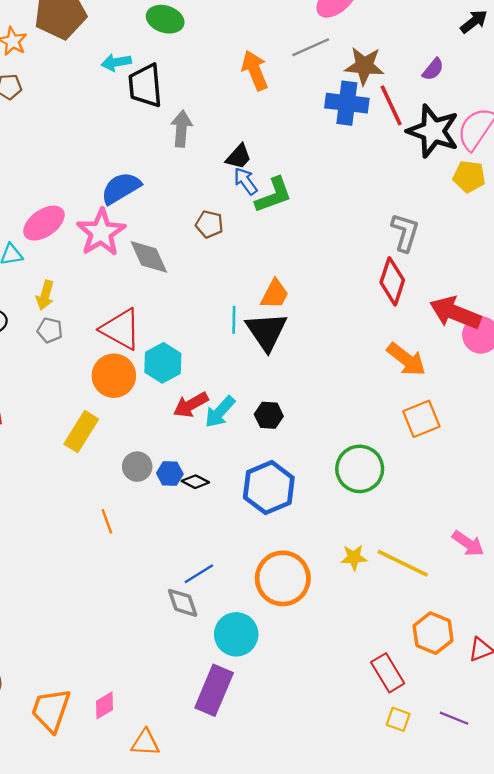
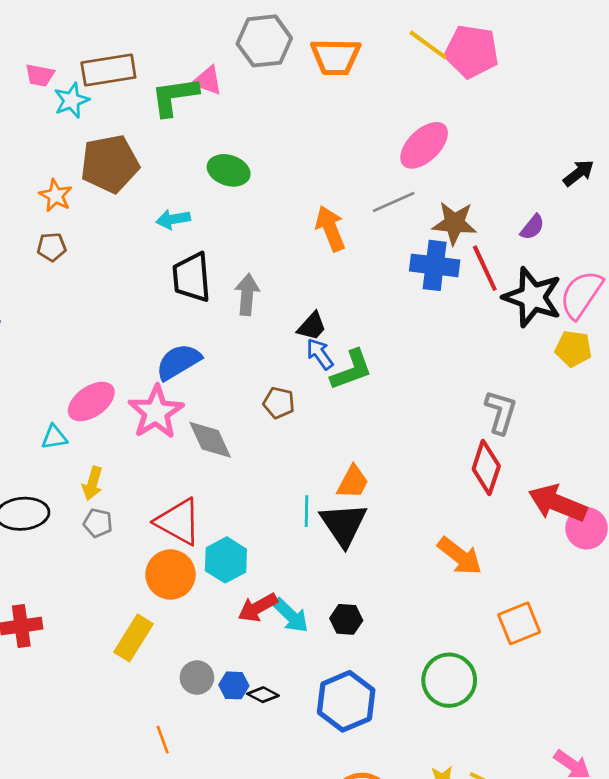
black trapezoid: (145, 86) -> (192, 277), moved
orange arrow: (406, 359) -> (460, 556), moved
cyan arrow: (220, 412) -> (291, 615), turned -88

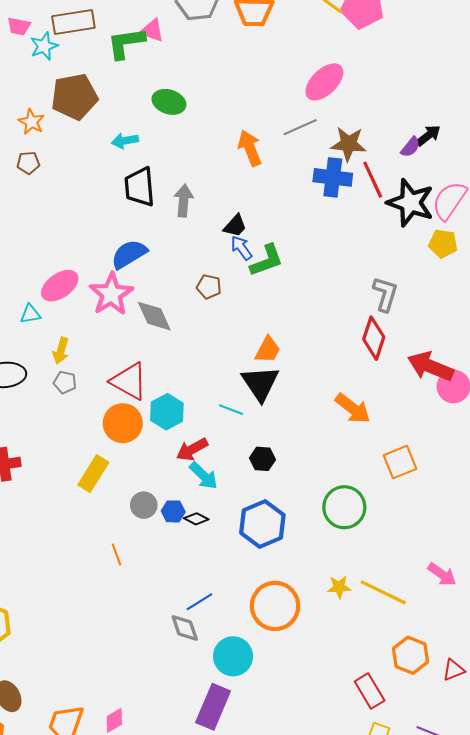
black arrow: (579, 173) -> (428, 135), moved
cyan line: (307, 511) -> (231, 410), moved, turned -70
cyan arrow: (291, 615) -> (204, 476), moved

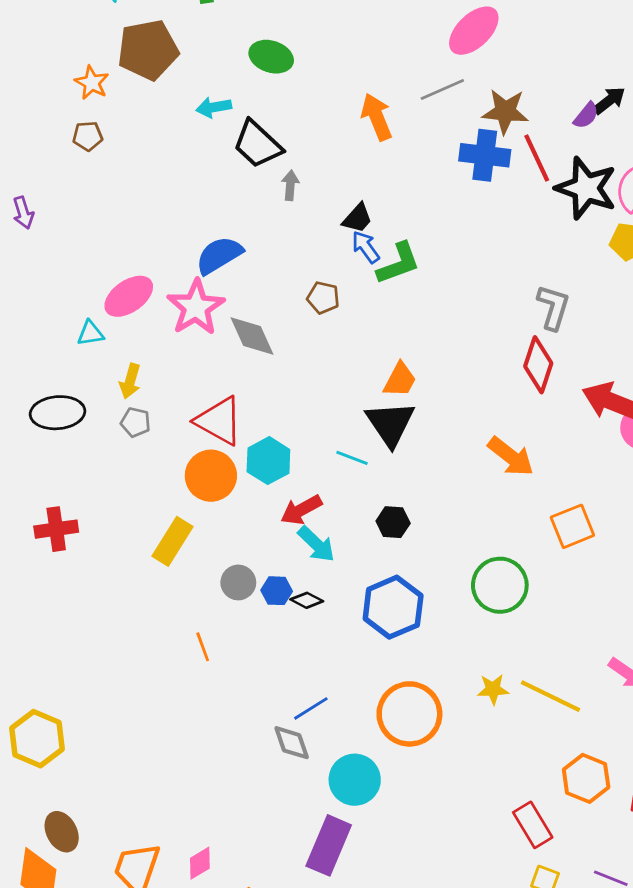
black trapezoid: (140, 187) -> (257, 144), moved, turned -42
gray arrow: (184, 201) -> (290, 185), size x0.7

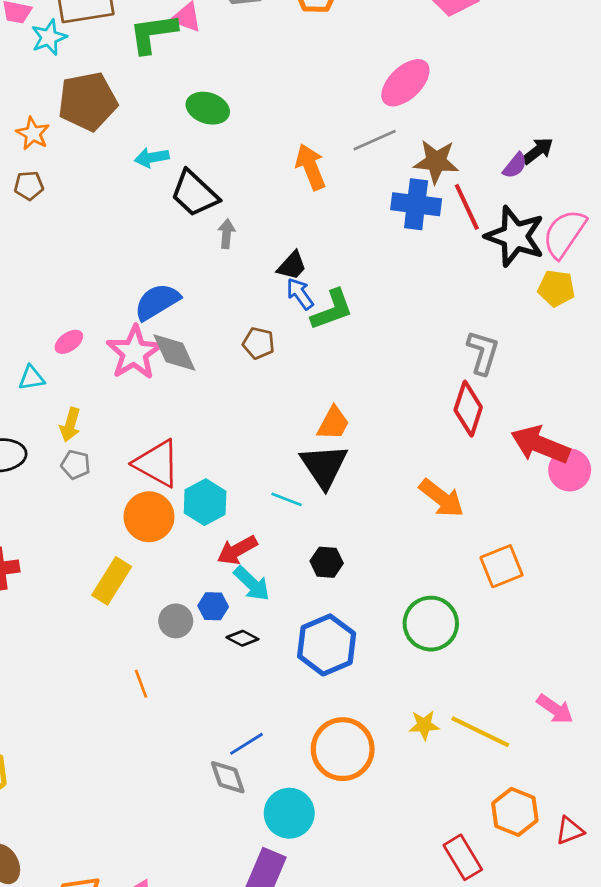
pink ellipse: (129, 296) -> (69, 342), size x0.6
gray diamond: (252, 336) -> (174, 353), moved
blue hexagon: (277, 591) -> (213, 606), moved

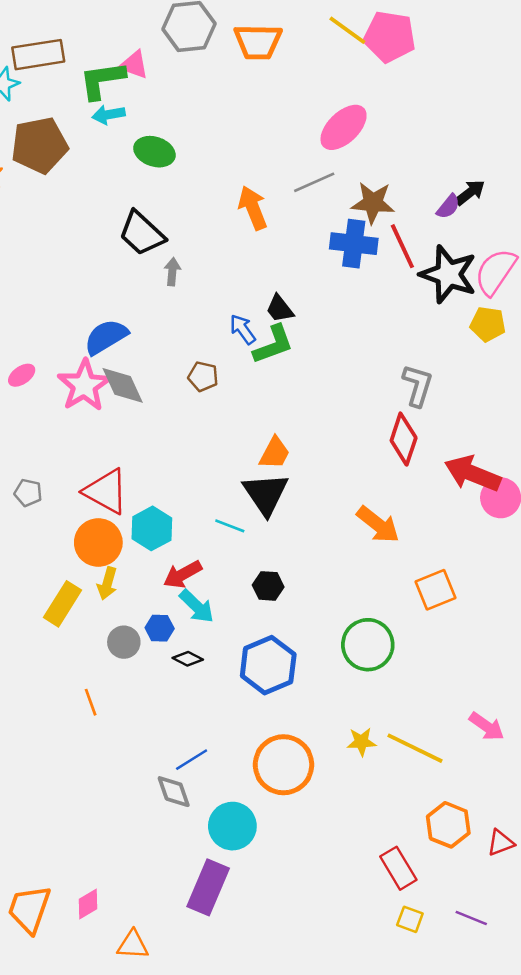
cyan arrow: (152, 158) -> (109, 115), moved
black trapezoid: (292, 266) -> (280, 309), moved, turned 100
yellow arrow: (70, 425) -> (107, 583), moved

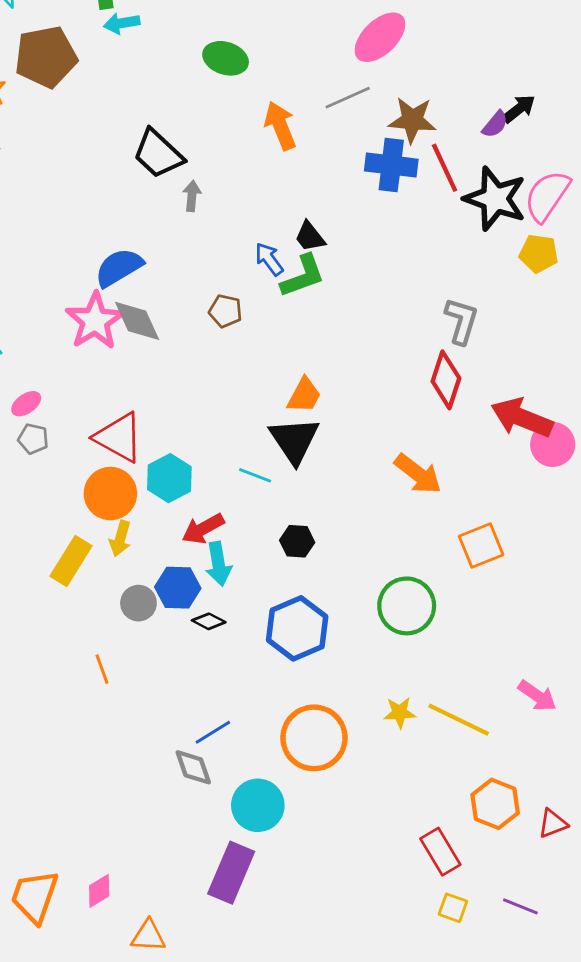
green ellipse: (154, 152) -> (226, 58), moved
pink ellipse: (22, 375) -> (26, 404), moved
cyan arrow: (197, 606) -> (219, 564), turned 36
blue hexagon: (160, 628) -> (178, 588), size x1.4

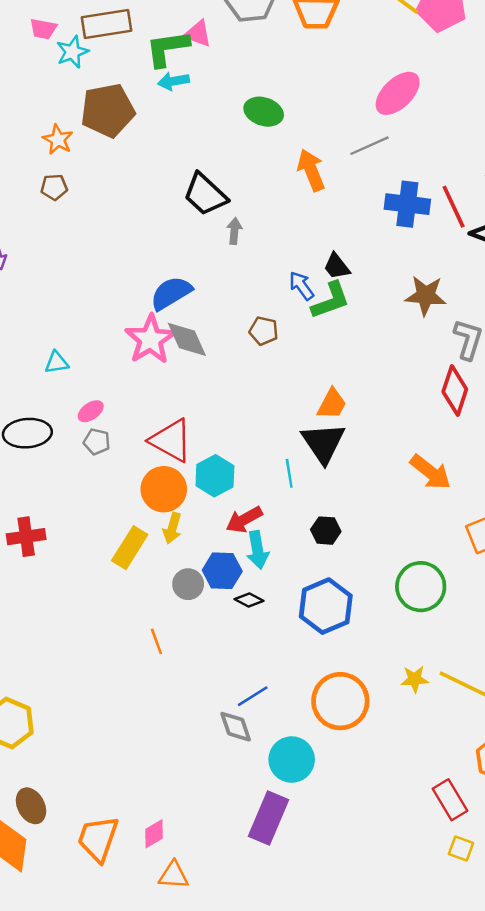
brown star: (412, 120) -> (426, 296), moved
cyan line: (255, 475) -> (289, 473), turned 60
orange triangle: (148, 936) -> (173, 875), moved

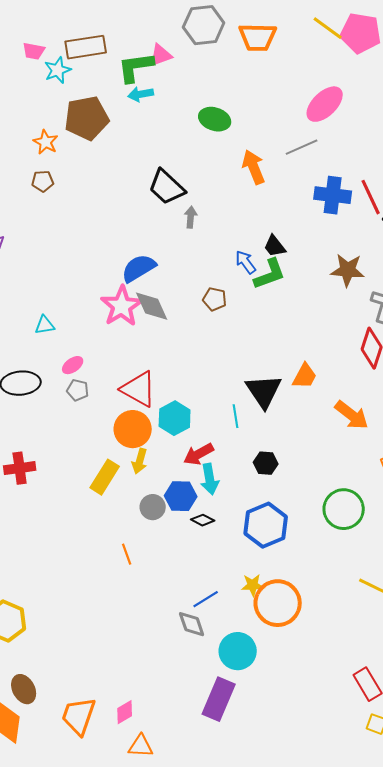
pink triangle: (198, 34) -> (161, 55), turned -40
orange trapezoid: (332, 404) -> (305, 376), moved
yellow star: (415, 679) -> (253, 585), moved

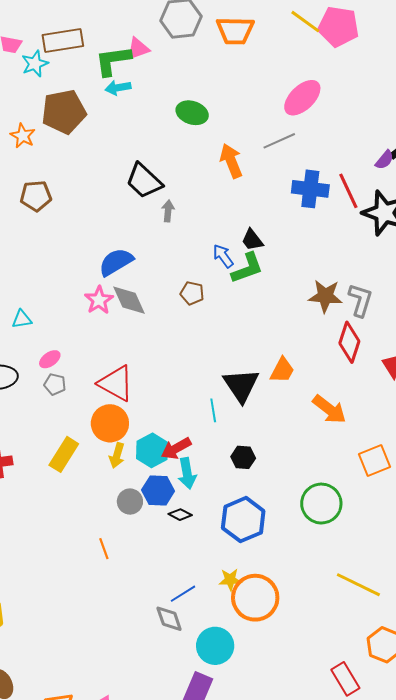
brown pentagon: (43, 181) -> (36, 196), moved, size x1.4
brown star: (348, 270) -> (325, 296), moved
pink star: (122, 306) -> (99, 300), size x0.7
cyan hexagon: (175, 418) -> (152, 450), moved
yellow rectangle: (105, 477) -> (64, 454), moved

